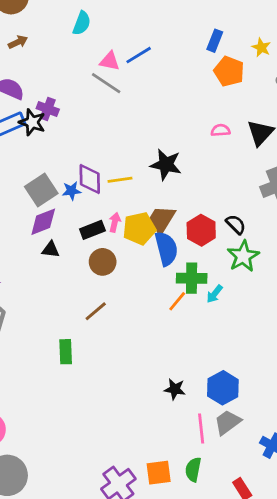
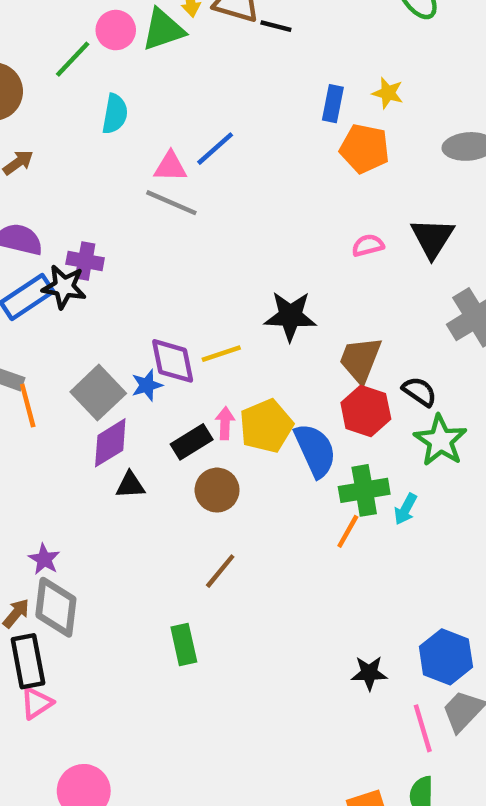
yellow star: (261, 47) -> (388, 93), moved
brown trapezoid: (162, 220) -> (360, 360), moved

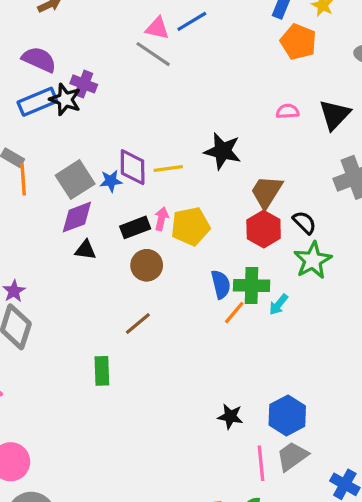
blue semicircle: (315, 450) -> (221, 284), moved, size x0.7

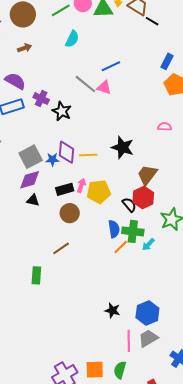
pink triangle: (157, 28) -> (104, 88), moved
black star: (65, 99) -> (62, 111), moved
black semicircle: (304, 223) -> (129, 205), moved

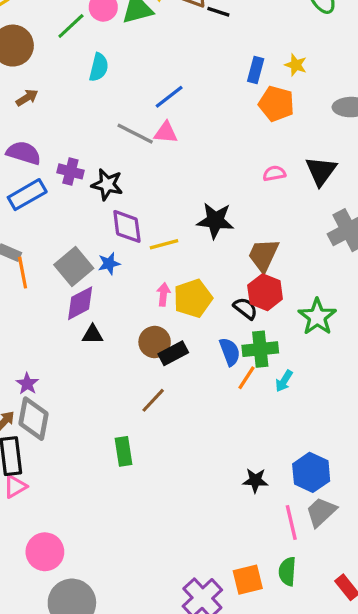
purple diamond: (66, 152) -> (127, 226), moved
black rectangle: (65, 189) -> (173, 353), moved
cyan arrow: (148, 245) -> (284, 381), moved

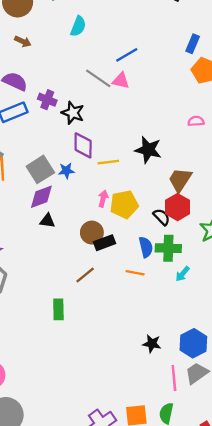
brown arrow: (27, 98) -> (23, 41), turned 49
orange line: (247, 378) -> (135, 273), moved, turned 60

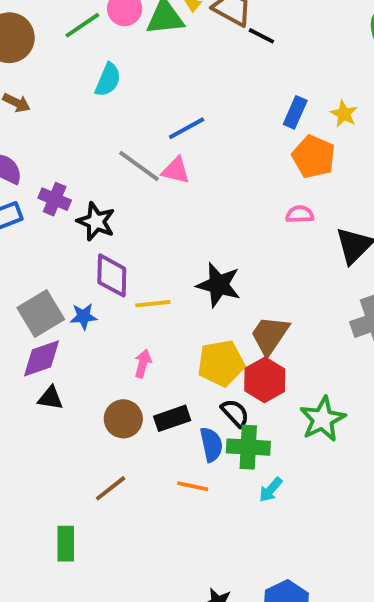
pink semicircle: (196, 121) -> (300, 214), moved
yellow pentagon: (124, 204) -> (221, 363), moved
black semicircle: (162, 217) -> (235, 413), moved
black rectangle: (104, 243) -> (172, 418), moved

